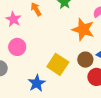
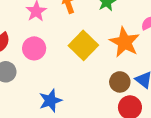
yellow square: (58, 64) -> (83, 45), moved

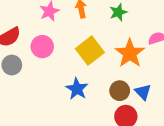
blue star: (50, 101) -> (77, 89), moved, turned -30

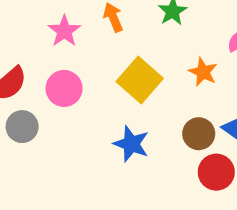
orange star: (130, 53) -> (203, 72), size x0.6

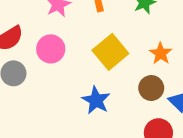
brown circle: (199, 134) -> (151, 88), moved

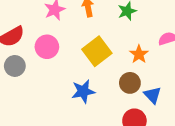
blue star: (96, 100) -> (83, 91), turned 30

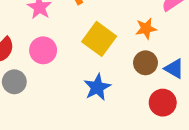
orange star: (139, 54) -> (146, 29), turned -30

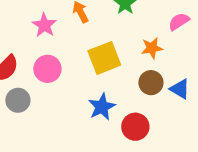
yellow square: (99, 39) -> (104, 58), turned 32
red circle: (163, 103) -> (135, 127), moved

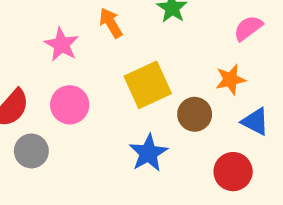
orange star: (152, 48) -> (231, 80), moved
brown circle: (151, 83) -> (195, 114), moved
red circle: (135, 127) -> (233, 172), moved

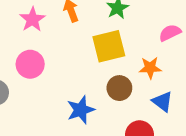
yellow square: (148, 85) -> (109, 46), moved

